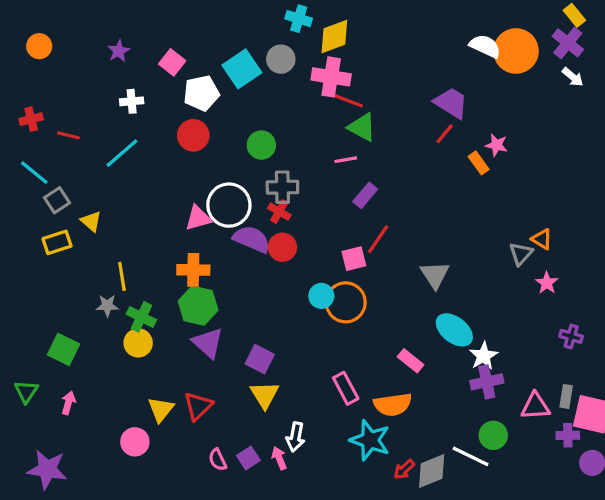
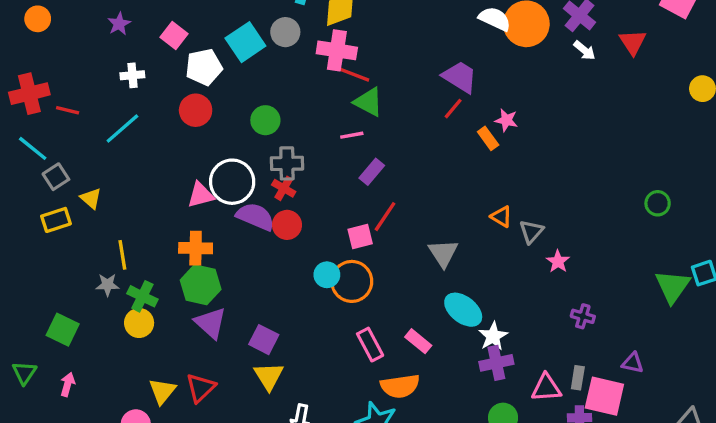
red cross: (31, 119) -> (29, 94), size x1.6
orange triangle: (542, 239) -> (501, 217), moved
pink rectangle: (346, 388) -> (370, 345), moved

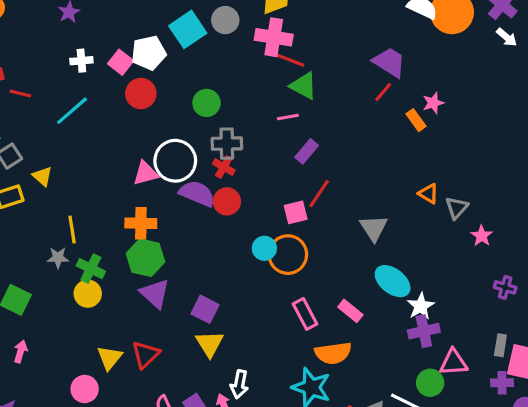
pink square: (174, 35) -> (121, 62), moved
pink star: (506, 120) -> (433, 103), turned -30
pink triangle: (546, 388) -> (454, 362), moved

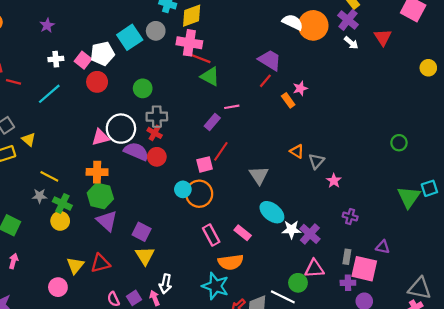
pink line: (288, 117) -> (232, 107), moved
yellow line: (72, 230) -> (49, 176), turned -54
white star: (421, 306) -> (291, 230), turned 30
purple cross: (424, 331) -> (310, 234), moved, turned -36
red triangle: (146, 355) -> (100, 263), turned 30

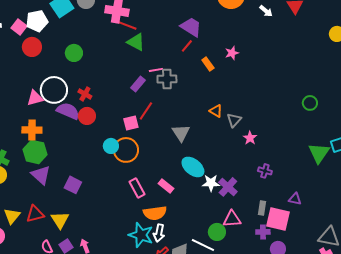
pink star: (300, 88) -> (232, 53), moved
gray cross: (157, 117) -> (167, 79), moved
yellow triangle: (145, 256) -> (60, 220), moved
white arrow: (165, 284) -> (159, 233), moved

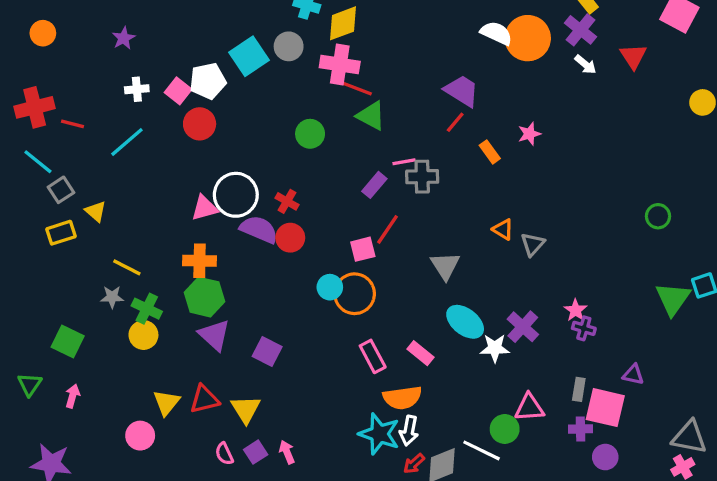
green circle: (74, 53) -> (310, 134), moved
pink star: (250, 138) -> (576, 310), moved
purple cross: (228, 187) -> (523, 327), moved

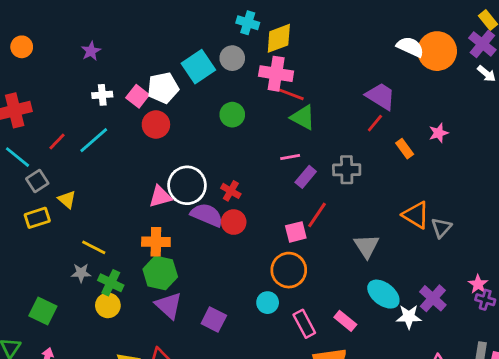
red line: (73, 124) -> (57, 141), moved, turned -60
green circle: (310, 134) -> (232, 115), moved
pink line: (404, 162) -> (290, 157), moved
orange triangle: (503, 229) -> (416, 215), size x1.5
cyan circle: (330, 287) -> (268, 303), moved

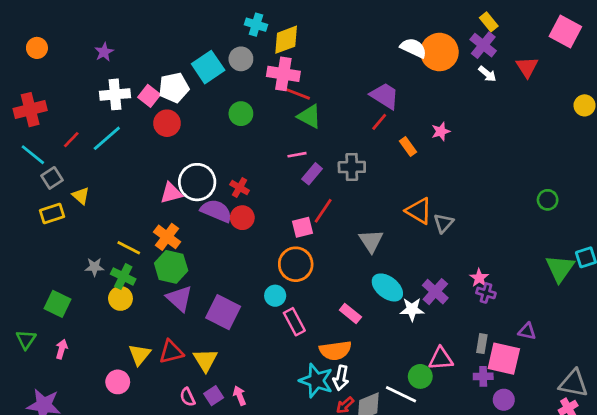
white cross: (102, 95) -> (115, 94), size x1.5
orange cross: (156, 242) -> (167, 237), turned 36
yellow line: (94, 247) -> (129, 248), moved
purple square: (214, 320) -> (223, 312), size x1.4
pink rectangle: (304, 324) -> (294, 322), moved

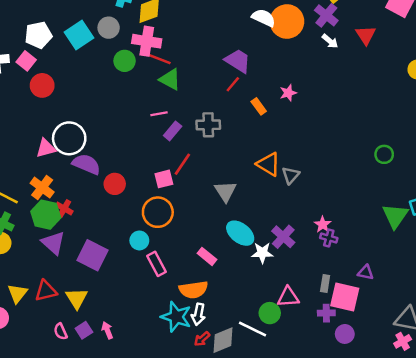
white pentagon: (174, 88) -> (38, 35), moved
green circle: (241, 114) -> (125, 61), moved
red cross: (240, 188) -> (64, 208), moved
red circle: (242, 218) -> (115, 184), moved

